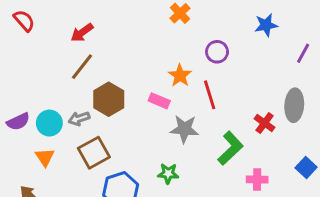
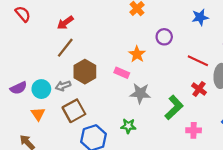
red line: (210, 95) -> (198, 61), moved, turned -48

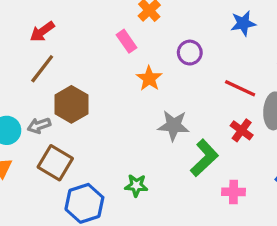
pink rectangle: (122, 73) -> (127, 41), moved, turned 32
gray star: (140, 93) -> (174, 125), moved
brown square: (74, 111) -> (55, 163), turned -30

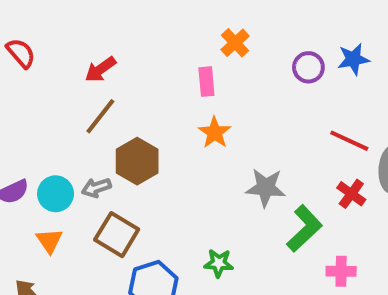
pink rectangle: (127, 41) -> (206, 82), turned 30
purple circle: (190, 53) -> (308, 67), moved
orange star: (149, 78) -> (215, 133), moved

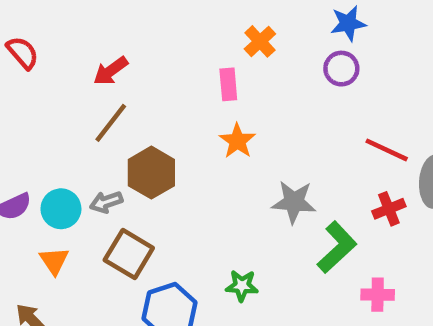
blue star: (353, 59) -> (348, 23), moved
red cross: (351, 194) -> (389, 209), turned 32

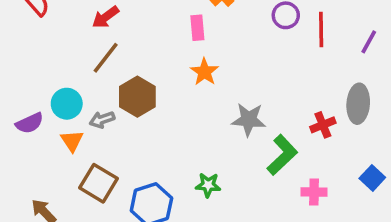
red line: (387, 150) -> (321, 29), moved, turned 64
cyan circle: (61, 209) -> (67, 104), moved
brown square: (129, 254) -> (98, 183), moved
orange triangle: (54, 261) -> (72, 141), moved

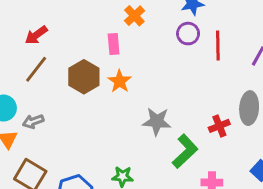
brown hexagon: (137, 97) -> (84, 77), moved

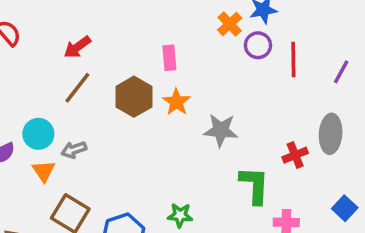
orange cross: (134, 16) -> (230, 24), moved
gray star: (157, 121) -> (221, 130), moved
green L-shape: (185, 151) -> (254, 185), turned -44

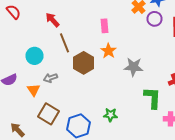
red arrow: (77, 47) -> (52, 20), turned 84
brown line: (77, 88) -> (64, 43), moved, turned -60
brown hexagon: (134, 97) -> (84, 63), moved
cyan circle: (38, 134) -> (34, 56), moved

